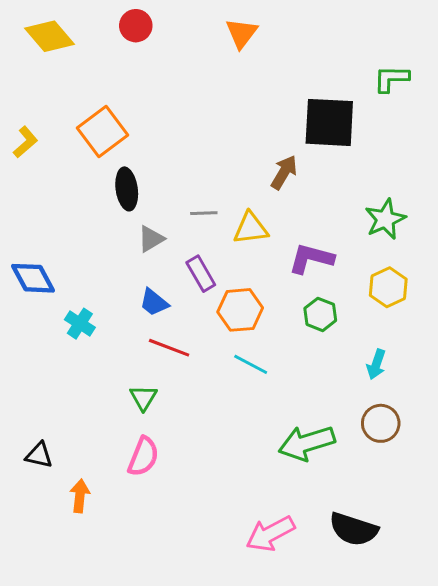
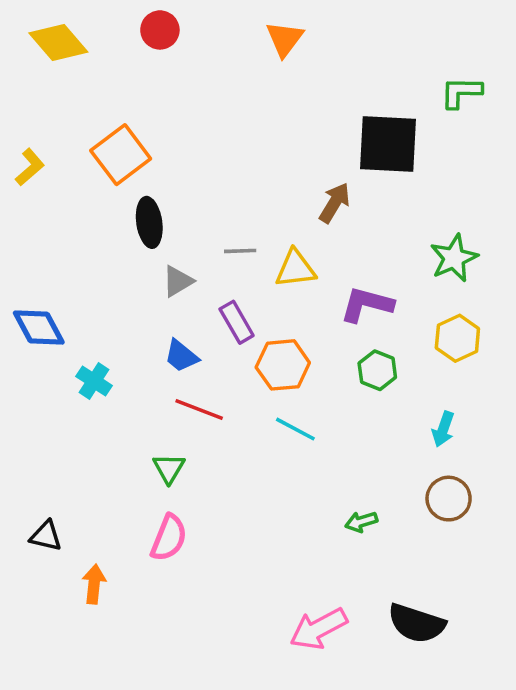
green arrow: (307, 443) -> (361, 522), size x0.5

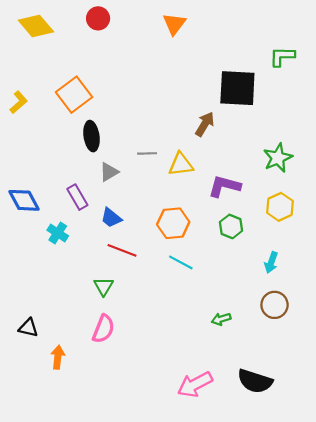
purple rectangle: (237, 322) -> (77, 197), moved

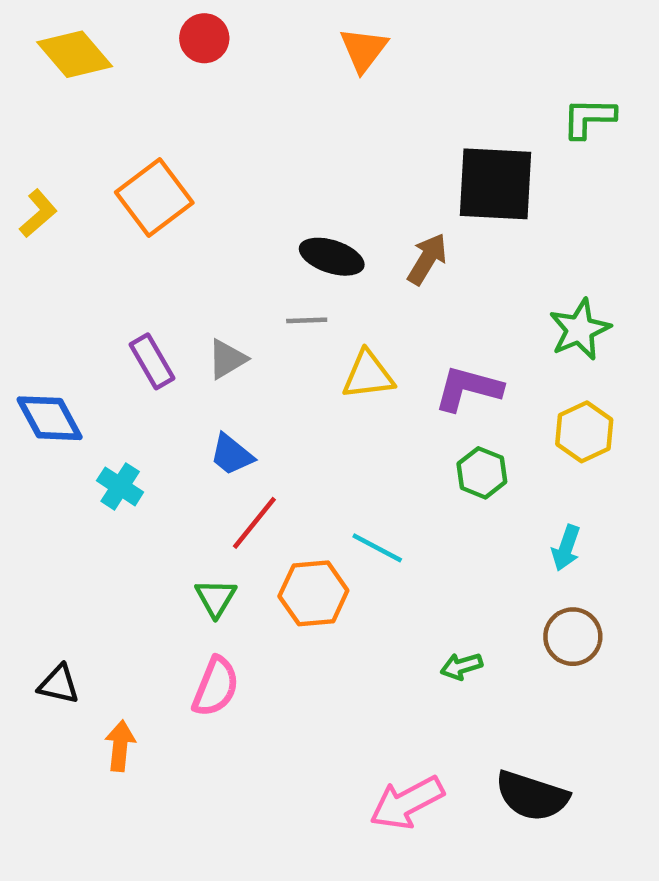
black ellipse: (92, 136) -> (332, 257), moved, turned -64
yellow triangle: (181, 164) -> (368, 375), moved
purple rectangle: (77, 197) -> (152, 361), moved
orange hexagon: (173, 223) -> (313, 593), moved
red line: (122, 250) -> (254, 523), turned -72

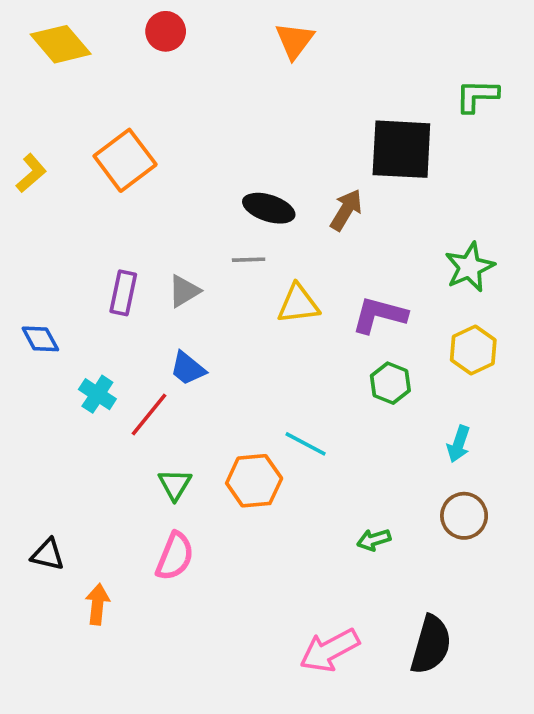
purple rectangle: (152, 361) -> (123, 293), turned 42
blue diamond: (50, 418) -> (40, 339), size x0.7
red line: (254, 523) -> (149, 414), moved
black semicircle: (532, 796) -> (431, 645), turned -92

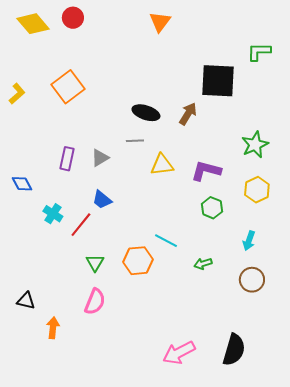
red circle: (166, 31) -> (73, 18), moved
green arrow: (374, 540) -> (203, 264), moved

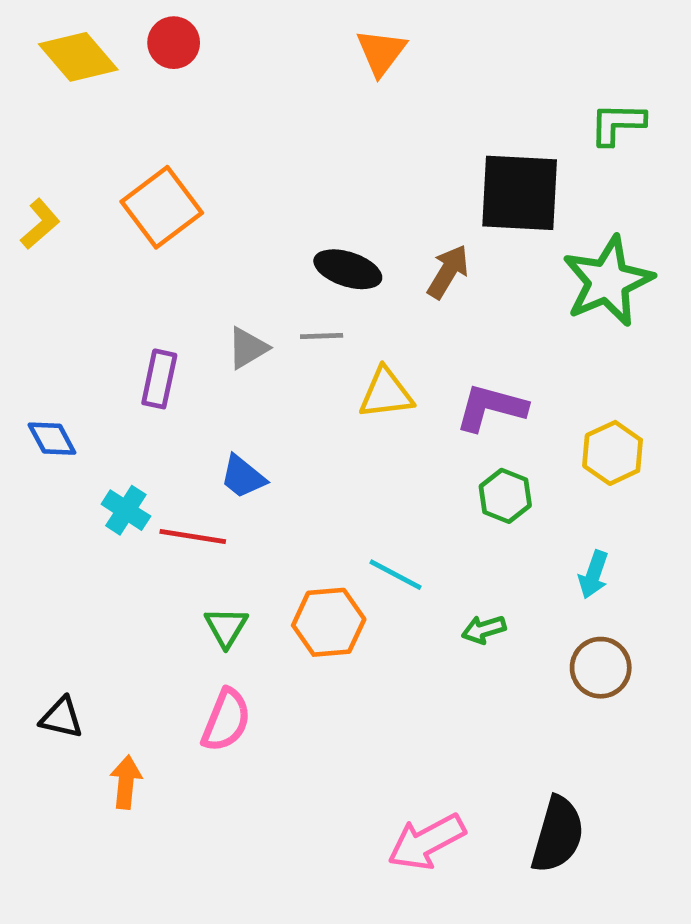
green star: (255, 145) -> (608, 281), moved, size x1.4
gray triangle: (100, 158) -> (248, 348), moved
red line: (81, 225) -> (193, 536), turned 60

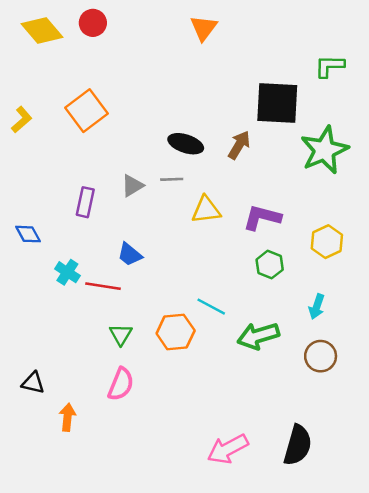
green arrow: (484, 629) -> (258, 336), size x1.8

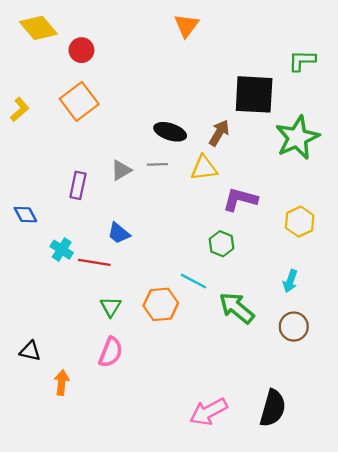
red circle: (93, 23) -> (81, 50), moved
yellow triangle: (206, 210) -> (204, 168), moved
green hexagon: (270, 265) -> (221, 244), moved
green arrow: (258, 336) -> (237, 308), turned 57

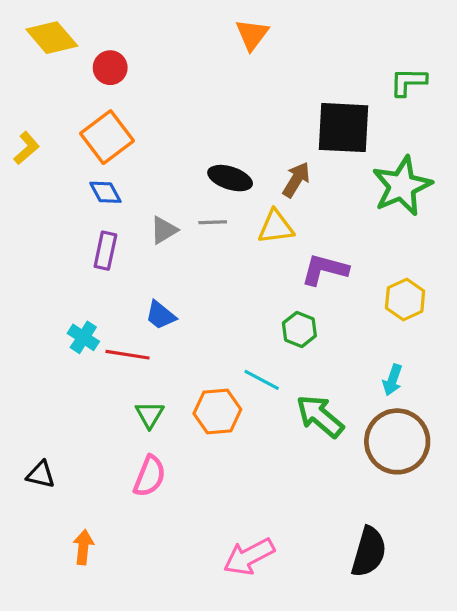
blue diamond: (25, 215) -> (105, 192), moved
brown circle: (294, 327) -> (397, 441), size x1.6
orange arrow: (62, 383) -> (83, 547), moved
pink arrow: (209, 412) -> (249, 557), moved

